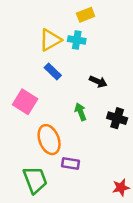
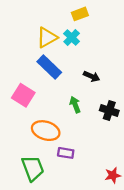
cyan cross: (77, 40) -> (72, 38), turned 35
blue rectangle: (53, 71) -> (49, 67), size x1.5
orange ellipse: (49, 140) -> (46, 131), turned -52

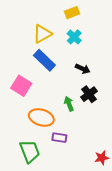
cyan cross: (72, 38) -> (74, 37), moved
green arrow: (75, 105) -> (69, 104), moved
black cross: (109, 111) -> (89, 94), moved, turned 35

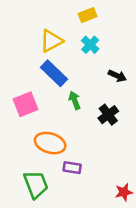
black arrow: (83, 69) -> (117, 76), moved
pink square: (21, 86) -> (26, 104), turned 36
green arrow: (69, 104) -> (75, 100), moved

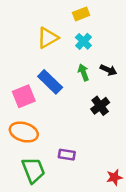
blue rectangle: (54, 73) -> (50, 82), moved
green arrow: (75, 100) -> (83, 72), moved
orange ellipse: (50, 143) -> (24, 132), moved

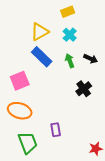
blue rectangle: (50, 82) -> (42, 57), moved
purple rectangle: (67, 155) -> (56, 130), turned 72

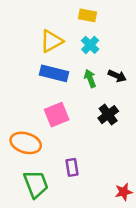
yellow rectangle: (68, 12) -> (88, 15), turned 32
blue rectangle: (42, 57) -> (54, 73), turned -30
pink square: (20, 81) -> (57, 115), moved

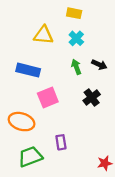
yellow triangle: (51, 41) -> (43, 35), turned 35
blue rectangle: (54, 73) -> (28, 70), moved
green trapezoid: (36, 184) -> (30, 157), turned -90

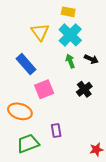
yellow triangle: (43, 35) -> (40, 32), turned 48
cyan cross: (76, 38) -> (70, 35), size x1.6
blue rectangle: (28, 70) -> (26, 64), turned 35

